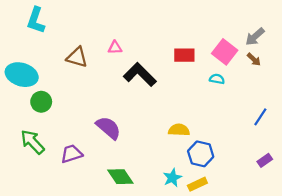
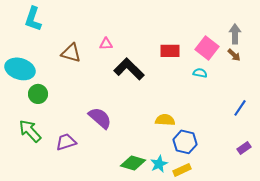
gray arrow: (255, 37) -> (235, 34), turned 132
green diamond: (120, 177) -> (133, 163), moved, turned -40

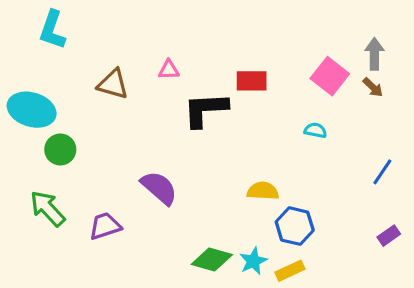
red rectangle: (170, 51) -> (252, 81), moved
black L-shape: (129, 69) -> (205, 110), turned -48
cyan semicircle: (200, 73) -> (315, 130), moved

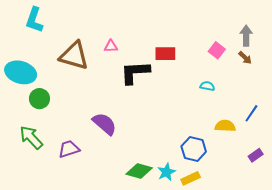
pink square: (330, 76) -> (217, 50), size x0.7
brown triangle: (113, 84) -> (74, 56), size x1.4
yellow semicircle: (263, 191) -> (225, 126), moved

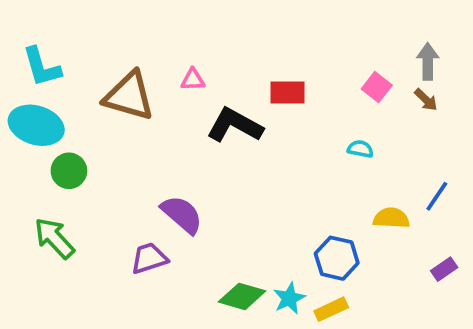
cyan L-shape: (34, 20) -> (42, 67), moved, turned -35
black L-shape: (135, 72) -> (235, 125), turned 32
purple trapezoid: (69, 149) -> (149, 258), moved

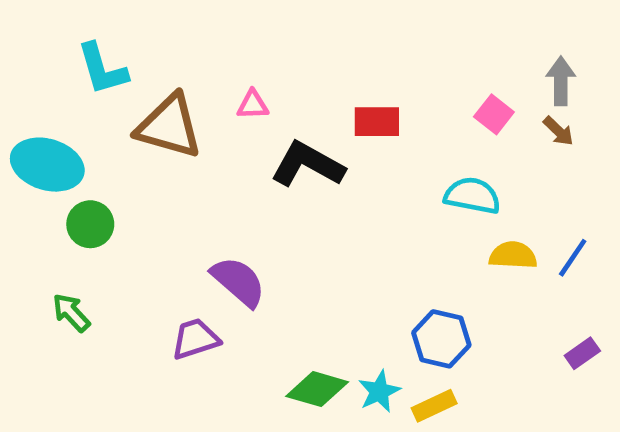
cyan L-shape: (42, 67) -> (102, 69), moved
cyan semicircle: (360, 149) -> (472, 196), size x1.6
yellow semicircle: (391, 218) -> (513, 255), moved
green arrow: (54, 238) -> (71, 313), size x0.7

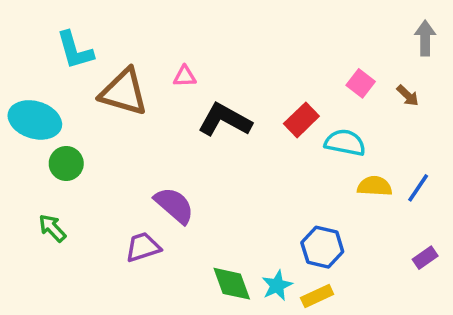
gray arrow: (561, 81) -> (425, 38), moved
red rectangle: (377, 122) -> (301, 120), moved, turned -44
green diamond: (317, 389) -> (232, 284), turned 54

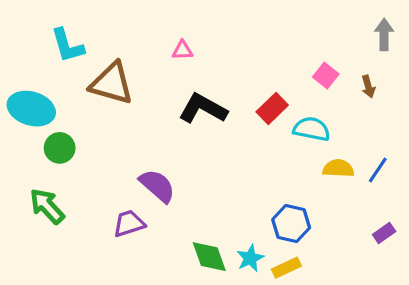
pink triangle: (185, 76) -> (182, 50), moved
brown arrow: (408, 96) -> (368, 87), turned 30
green arrow: (52, 228) -> (47, 206), size x1.4

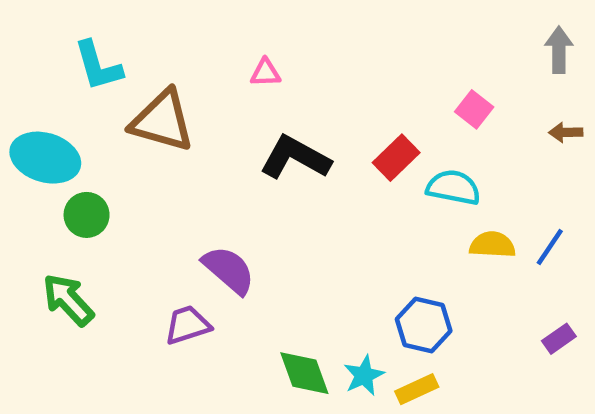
brown arrow: (368, 87) -> (566, 132), moved, turned 105

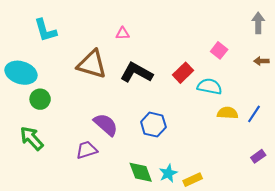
brown triangle: (162, 121) -> (92, 64), moved
blue hexagon: (424, 325) -> (153, 125), moved

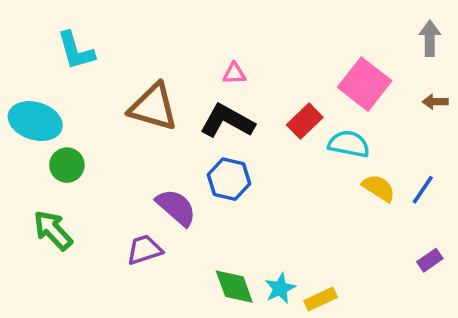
pink triangle: (123, 33) -> (234, 73), moved
pink square: (219, 50) -> (365, 84), size x1.8
yellow semicircle: (228, 113) -> (379, 188), turned 30
blue hexagon: (153, 125) -> (229, 179), moved

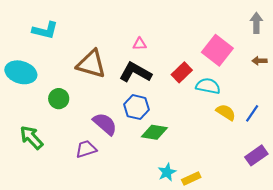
cyan L-shape: (76, 51) -> (45, 30), turned -60
green circle: (67, 165) -> (59, 99), moved
purple rectangle: (430, 260) -> (256, 155), size x1.5
green diamond: (234, 287) -> (154, 132), moved, turned -60

